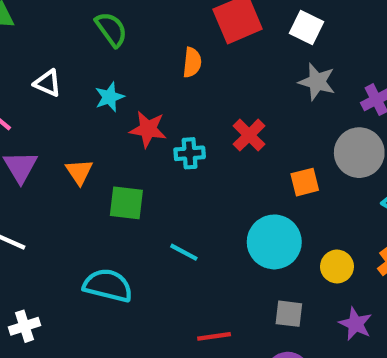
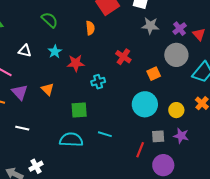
cyan cross: (190, 153) -> (98, 82), moved
green square: (126, 203) -> (79, 110), moved
cyan line: (184, 252) -> (105, 134), moved
purple star: (355, 324) -> (181, 136), moved
red line: (214, 336) -> (140, 150), moved, turned -49

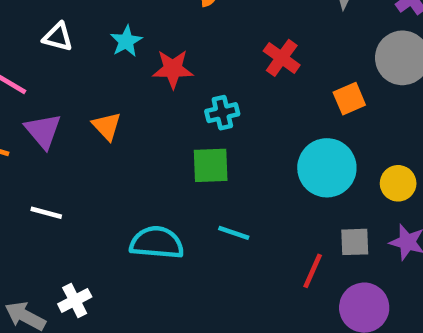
green square: (79, 110) -> (211, 165), moved

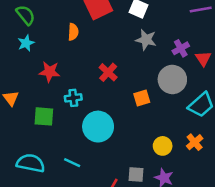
cyan star: (126, 41) -> (26, 43), moved
green square: (211, 165) -> (44, 116), moved
cyan circle: (327, 168) -> (98, 127), moved

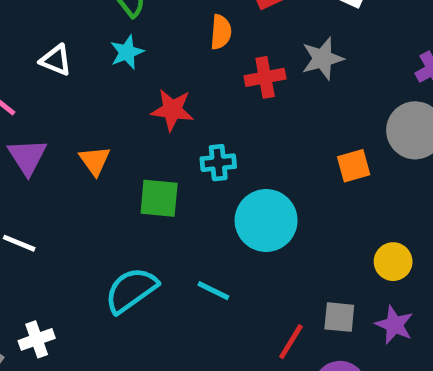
gray star: (146, 40) -> (323, 59), moved, turned -30
red cross: (108, 72) -> (265, 77), moved, turned 36
cyan semicircle: (31, 163) -> (131, 290), turned -48

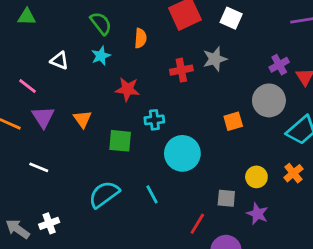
orange semicircle: (221, 32) -> (140, 38), moved
cyan line: (213, 291) -> (152, 194), turned 36
gray square: (339, 317) -> (226, 198), moved

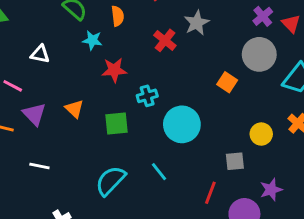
cyan star: (101, 56) -> (92, 40), moved, turned -30
red cross: (181, 70) -> (165, 40), turned -30
orange square: (233, 121) -> (227, 82), turned -30
purple star: (257, 214) -> (271, 190), moved, turned -30

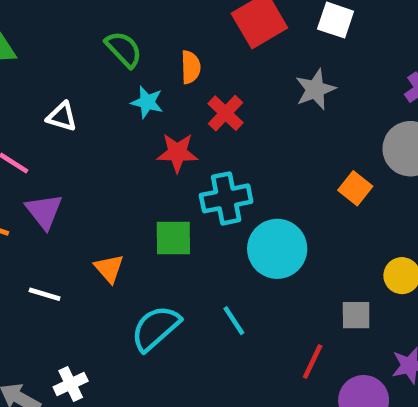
red cross: (165, 40) -> (226, 113), moved
cyan cross: (147, 96) -> (226, 198), size x1.5
orange triangle: (74, 109) -> (109, 268), moved

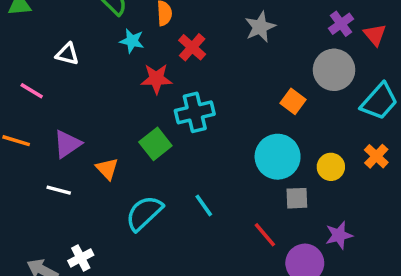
purple triangle: (44, 211) -> (67, 144), moved, turned 36
green square: (173, 238) -> (155, 144), turned -36
cyan circle: (277, 249) -> (278, 157), moved
red line: (313, 362) -> (265, 235), turned -64

